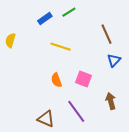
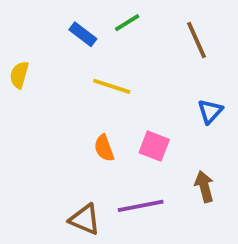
blue rectangle: (45, 18) -> (83, 34), turned 72
brown line: (107, 34) -> (197, 40), moved
purple line: (76, 111) -> (141, 206), turned -65

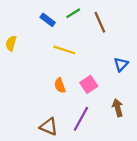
brown line: (197, 40) -> (100, 22), moved
pink square: (154, 146) -> (89, 84), turned 35
purple line: (141, 206) -> (81, 119), turned -50

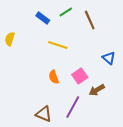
blue triangle: (121, 64) -> (109, 58), turned -32
brown arrow: (118, 108) -> (97, 90), moved, turned -105

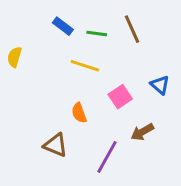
green line: (66, 12) -> (97, 33), moved, turned 40
pink square: (80, 76) -> (120, 97), moved
brown triangle: (44, 114) -> (56, 145), moved

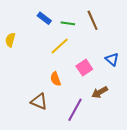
yellow line: (85, 66) -> (60, 46), turned -60

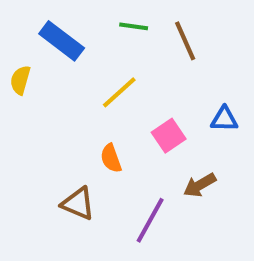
blue rectangle: (44, 18) -> (62, 41), moved, size x1.5
green line: (68, 23) -> (134, 26), moved
blue triangle: (112, 59) -> (224, 119), turned -40

